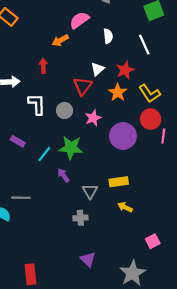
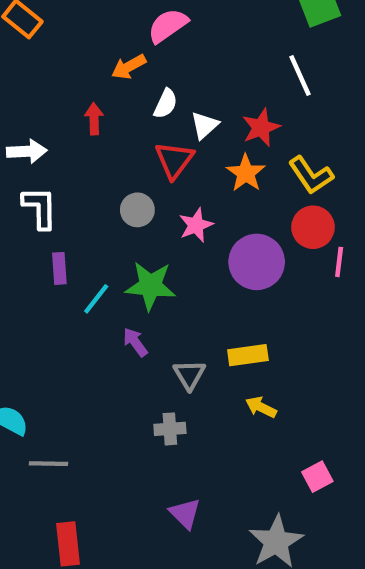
white semicircle: (108, 36) -> (166, 104), moved, turned 32
white L-shape: (37, 104) -> (40, 208), moved
purple rectangle: (18, 141) -> (59, 268), moved, turned 56
gray line: (21, 198) -> (48, 464), moved

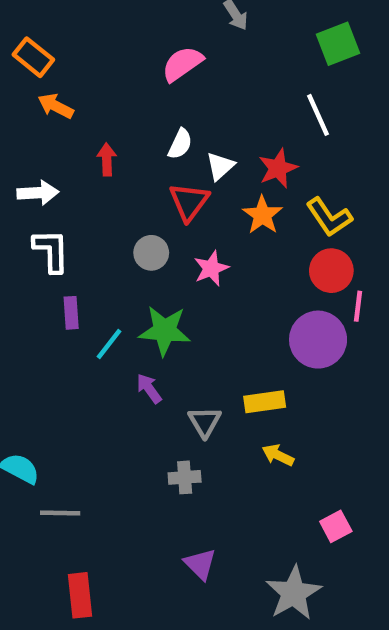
orange arrow: (129, 67) -> (56, 106), moved, turned 56
purple circle: (257, 262) -> (318, 340), moved

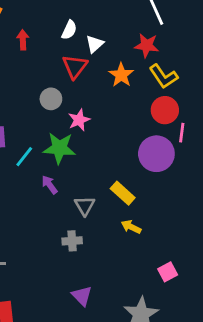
red star: (278, 168) -> (147, 45), moved, turned 30
pink star: (211, 268) -> (79, 120), moved
yellow rectangle: (265, 402) -> (123, 193), turned 50

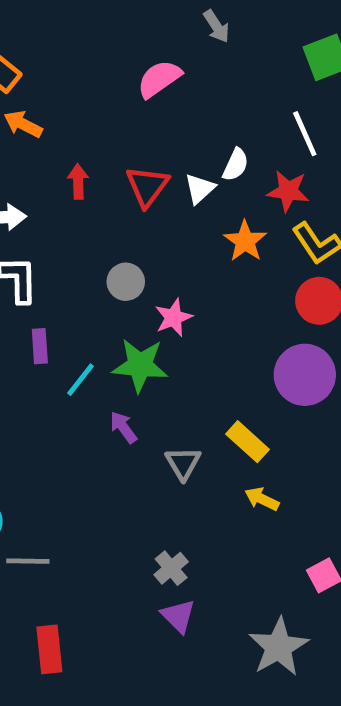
white semicircle: (69, 30) -> (236, 165), moved
red triangle: (75, 67) -> (147, 186), moved
gray cross: (72, 241) -> (171, 568), moved, turned -36

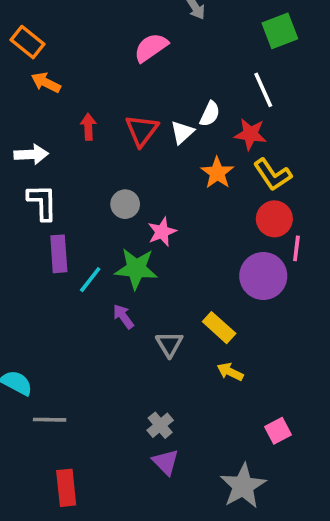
purple rectangle: (40, 346) -> (59, 254), size x1.4

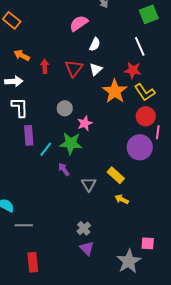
orange arrow: (46, 83) -> (22, 55), moved
white semicircle: (210, 114) -> (95, 44), moved
orange star: (217, 173) -> (115, 91), size x1.4
pink square: (278, 431) -> (148, 243), moved, turned 32

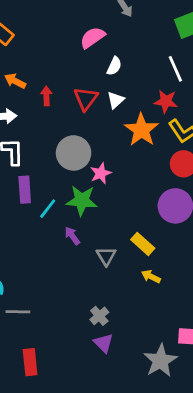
gray circle: (65, 108) -> (74, 153), size x1.6

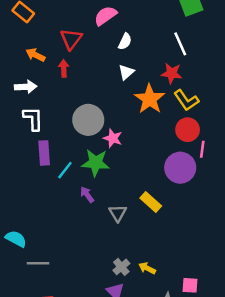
red triangle: (86, 99) -> (71, 39), moved
pink star: (101, 173) -> (113, 138), turned -30
yellow arrow: (151, 276) -> (147, 268), moved
gray cross: (99, 316) -> (121, 267), moved

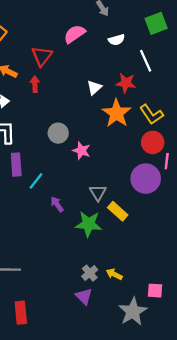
white semicircle: (125, 41) -> (117, 40), moved, turned 49
red star: (172, 73) -> (126, 83), moved
gray circle: (88, 120) -> (58, 133), size x0.7
green star: (96, 163) -> (89, 224), moved
gray triangle: (118, 213) -> (98, 193), moved

